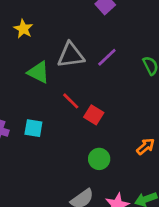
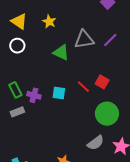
red line: (71, 101) -> (83, 87), moved
green circle: (99, 159) -> (107, 114), size x1.5

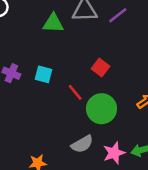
green triangle: (61, 53) -> (53, 23), turned -30
red line: (83, 87) -> (75, 92), moved

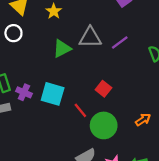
green triangle: (53, 23) -> (62, 49), turned -30
cyan square: (44, 74) -> (53, 94), size x1.5

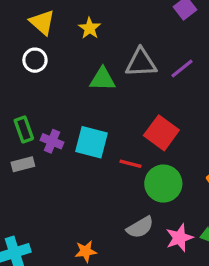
green triangle: (62, 49) -> (103, 79), turned 30
red square: (103, 89) -> (161, 133), size x1.5
red line: (80, 110) -> (131, 164), turned -35

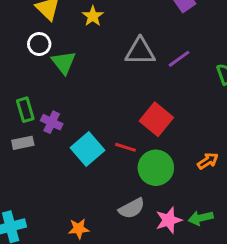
green triangle: (103, 79) -> (64, 62), moved, turned 48
cyan square: (92, 142) -> (88, 149), moved, turned 32

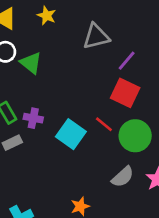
purple line: (179, 59) -> (127, 61), moved
red line: (126, 147) -> (104, 124), turned 36

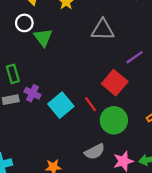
purple line: (127, 61) -> (135, 57), moved
purple cross: (33, 118) -> (32, 93), moved

